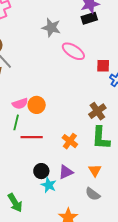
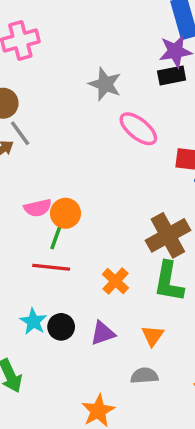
brown cross: (97, 111) -> (168, 235), size x1.4
green line: (16, 122) -> (56, 236), moved
cyan star: (49, 185) -> (33, 321), moved
gray semicircle: (93, 194) -> (144, 376), turned 133

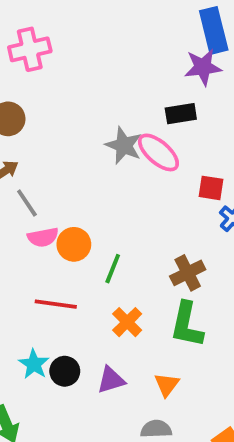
black rectangle: (172, 75) -> (181, 114), moved
gray star: (105, 84) -> (124, 145), moved
gray line: (20, 133) -> (27, 203), moved
brown cross: (168, 235) -> (188, 273), size x0.7
green line: (56, 236) -> (113, 269), moved

